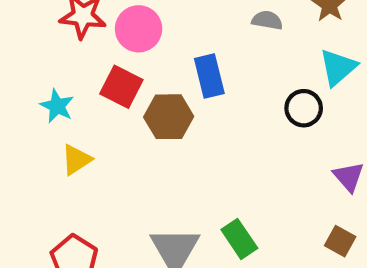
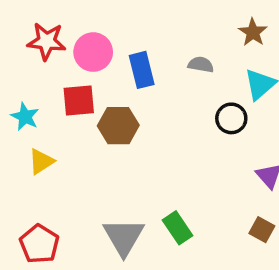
gray semicircle: (267, 20) -> (201, 65), moved
blue rectangle: (209, 76) -> (142, 70), moved
red square: (121, 87) -> (79, 100), turned -32

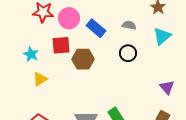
blue rectangle: (142, 70) -> (96, 28), turned -36
black circle: (231, 118) -> (128, 53), moved

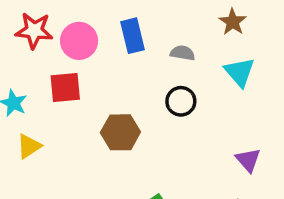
blue rectangle: (96, 28) -> (133, 36), moved, turned 36
cyan triangle: (162, 36) -> (240, 72), turned -30
brown hexagon: (83, 59) -> (120, 132), moved

